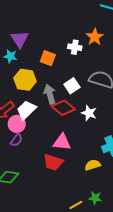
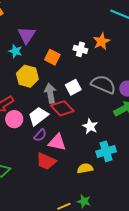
white trapezoid: (26, 110) -> (38, 116), moved
white star: (89, 113) -> (90, 126), moved
purple semicircle: (16, 140) -> (40, 135), moved

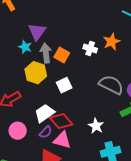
white square: (73, 87) -> (64, 85), moved
gray arrow: (50, 93) -> (46, 53), moved
red diamond: (62, 108) -> (61, 121), moved
pink circle: (14, 119) -> (18, 131), moved

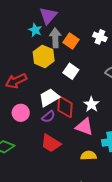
white square: (64, 85) -> (71, 71), turned -35
red diamond: (61, 121) -> (65, 107), turned 40
white star: (96, 126) -> (92, 104), moved
pink triangle: (62, 140) -> (84, 127), moved

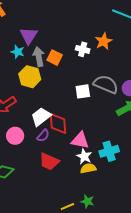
white square: (71, 71) -> (83, 91), moved, turned -35
white star: (92, 104) -> (84, 156), moved

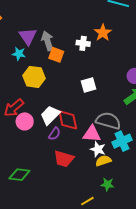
gray arrow: (39, 57) -> (47, 41), moved
gray semicircle: (106, 84) -> (108, 121), moved
pink circle: (15, 136) -> (25, 121), moved
green star: (87, 201) -> (107, 184), moved

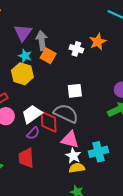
cyan star: (19, 54) -> (25, 56), moved
gray semicircle: (108, 121) -> (66, 113), moved
red trapezoid: (64, 159) -> (26, 158), moved, turned 60

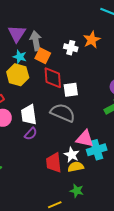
white trapezoid: (32, 114) -> (29, 115), turned -60
red diamond: (49, 122) -> (53, 78), moved
pink triangle: (70, 140) -> (85, 139), moved
red trapezoid: (26, 158) -> (54, 163), moved

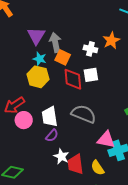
white square: (71, 90) -> (91, 75), moved
white star: (72, 155) -> (61, 156), moved
yellow semicircle: (76, 167) -> (98, 168), turned -112

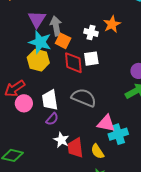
cyan star: (40, 59) -> (40, 42), size x1.6

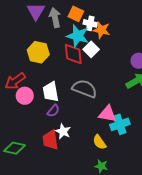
orange star: (112, 24) -> (101, 30), moved, turned -30
orange square: (63, 41) -> (76, 14), moved
cyan star: (40, 42) -> (78, 36), moved
white square: (91, 59) -> (91, 49), turned -35
red trapezoid: (75, 148) -> (50, 140), moved

